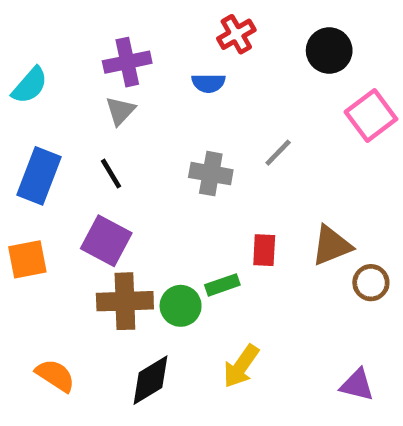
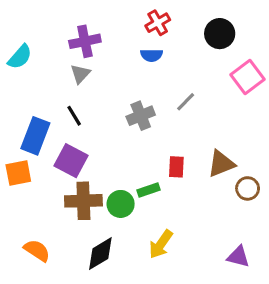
blue semicircle: (208, 83) -> (152, 55), moved
gray cross: (211, 174) -> (141, 116), turned -32
blue rectangle: (39, 176) -> (35, 136), moved

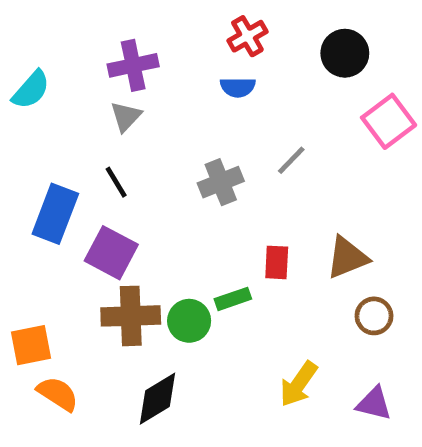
orange square: (18, 173) -> (31, 345), moved
brown circle: (248, 188) -> (374, 316), moved
yellow arrow: (161, 244) -> (299, 384), moved

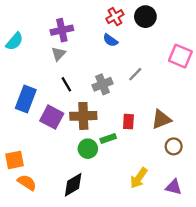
black circle: (345, 53) -> (145, 17), moved
blue semicircle: (238, 87) -> (110, 40), turned 35
pink square: (389, 121) -> (180, 56), turned -30
black line: (116, 182) -> (66, 84), moved
brown cross: (131, 316) -> (83, 116), moved

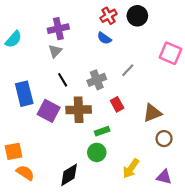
blue rectangle: (26, 99) -> (24, 94), turned -35
red rectangle: (128, 122) -> (117, 104), moved, turned -32
green circle: (88, 149) -> (97, 152), moved

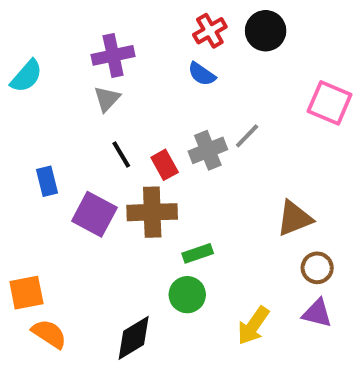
gray cross: (97, 80) -> (208, 150), moved
blue rectangle: (24, 94) -> (47, 181), size x0.6
red rectangle: (117, 104) -> (165, 165), moved
purple triangle: (164, 177) -> (317, 313), moved

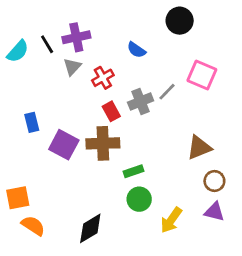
red cross: (210, 31) -> (103, 78), moved
pink square: (330, 103) -> (202, 75), moved
black line: (121, 154) -> (47, 44), moved
green circle: (187, 295) -> (139, 199), moved

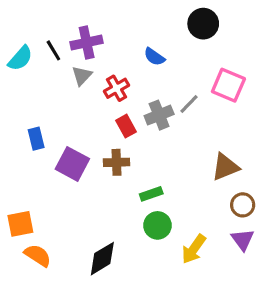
brown cross: (103, 143) -> (117, 162), size x0.7
purple triangle: (214, 212) -> (243, 240), turned 40

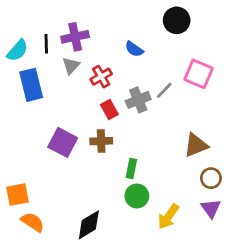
black line: (53, 50) -> (46, 44), turned 30
blue rectangle: (36, 139) -> (31, 85), moved, size x1.6
green rectangle: (151, 194) -> (131, 169), turned -60

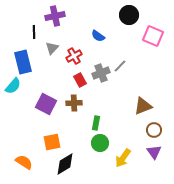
purple cross: (75, 37) -> (55, 16), moved
cyan semicircle: (17, 51) -> (13, 86), moved
pink square: (199, 74) -> (153, 36), moved
orange square: (17, 195) -> (52, 142), moved

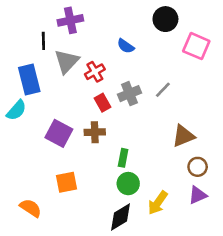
gray triangle: (52, 48) -> (67, 61), size x1.5
gray line: (120, 66) -> (163, 90), moved
purple triangle: (154, 152) -> (198, 195), turned 42
black diamond: (65, 164) -> (120, 217), moved

